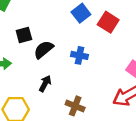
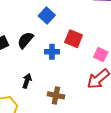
red square: (108, 22) -> (74, 39), moved
black semicircle: (44, 50) -> (25, 40), moved

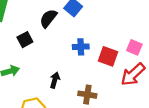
red square: (74, 39) -> (108, 56), moved
black semicircle: (25, 40) -> (48, 18), moved

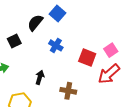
blue cross: (81, 47) -> (56, 45), moved, turned 32
pink square: (134, 47) -> (111, 50), turned 32

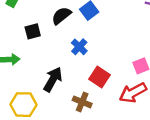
red square: (87, 57) -> (100, 77), moved
black arrow: (40, 77) -> (53, 79), size x1.5

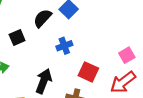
blue cross: (79, 47) -> (64, 46), turned 35

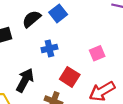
pink square: (127, 55) -> (97, 53), moved

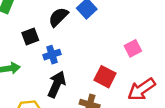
blue cross: (49, 48) -> (52, 55), moved

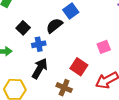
black semicircle: (58, 17) -> (54, 26), moved
black square: (30, 37) -> (23, 28), turned -32

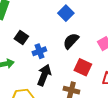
black semicircle: (54, 26) -> (71, 41), moved

